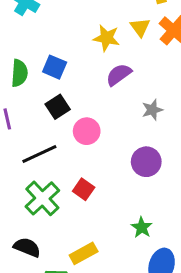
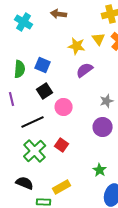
gray star: (152, 110) -> (107, 101), moved

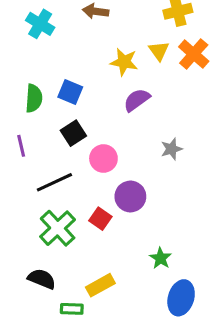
purple circle: (103, 127) -> (130, 196), moved

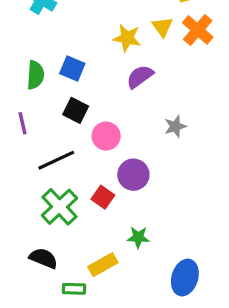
black square: (73, 133) -> (76, 110), turned -30
green star: (160, 258) -> (138, 237), moved, turned -30

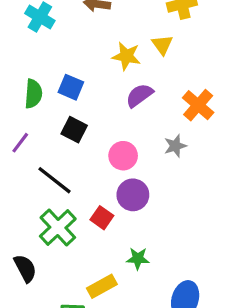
orange cross: (198, 30) -> (198, 105), moved
purple line: (23, 123) -> (20, 143), turned 50
pink circle: (106, 136) -> (123, 156), moved
black line: (56, 160) -> (55, 180), turned 63
black semicircle: (43, 258) -> (25, 268), moved, turned 40

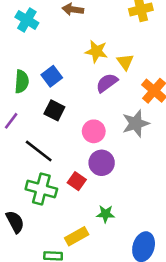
yellow triangle: (162, 45) -> (125, 62), moved
blue square: (71, 87) -> (52, 76), turned 30
gray star: (175, 146) -> (136, 123), size x1.5
green cross: (58, 227) -> (41, 189), turned -32

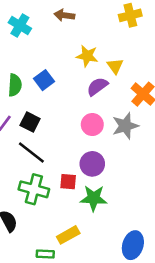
black square: (54, 110) -> (30, 122), moved
pink circle: (94, 131) -> (92, 125), moved
red square: (77, 181) -> (68, 182), turned -30
green star: (106, 214) -> (94, 198), moved, size x1.5

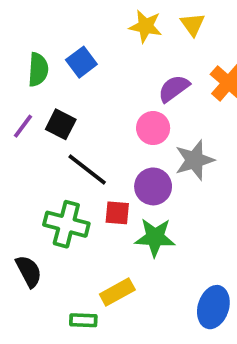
yellow triangle: (115, 66) -> (193, 24), moved
purple semicircle: (97, 86) -> (174, 88), moved
gray star: (125, 126) -> (195, 160), moved
black line: (31, 152) -> (87, 169), moved

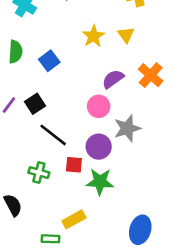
yellow star: (146, 26) -> (93, 36), turned 30
green semicircle: (38, 70) -> (15, 52), moved
black square: (61, 124) -> (35, 104), turned 30
green cross: (66, 224) -> (39, 173), size x0.7

